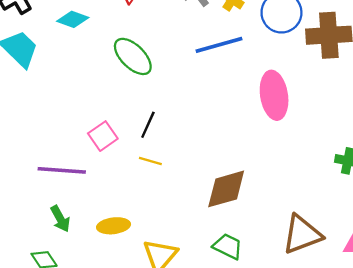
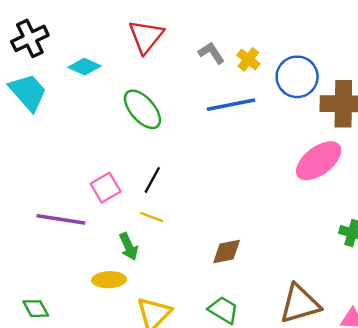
pink ellipse: (274, 95) -> (319, 161), moved, turned 57
brown diamond: (226, 189) -> (227, 251), size x0.7
green arrow: (60, 219) -> (129, 247), moved

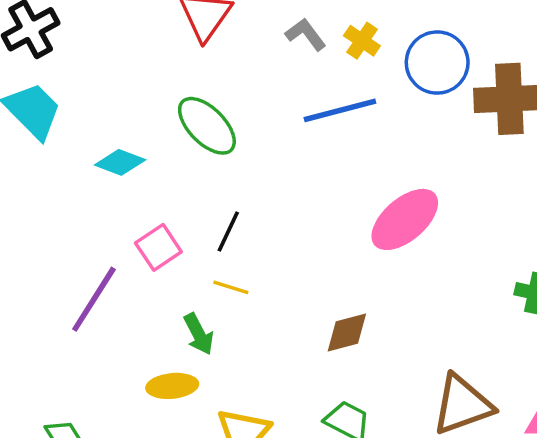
cyan diamond: (85, 67) -> (120, 162), moved
pink ellipse: (319, 161) -> (405, 219), moved
purple line: (61, 219) -> (94, 299), turned -63

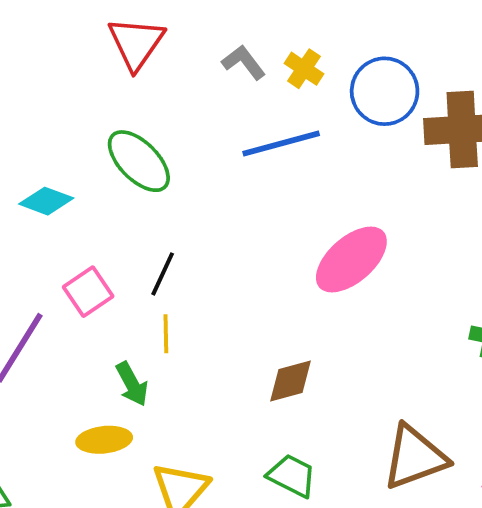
yellow line: (231, 287) -> (166, 334), turned 72

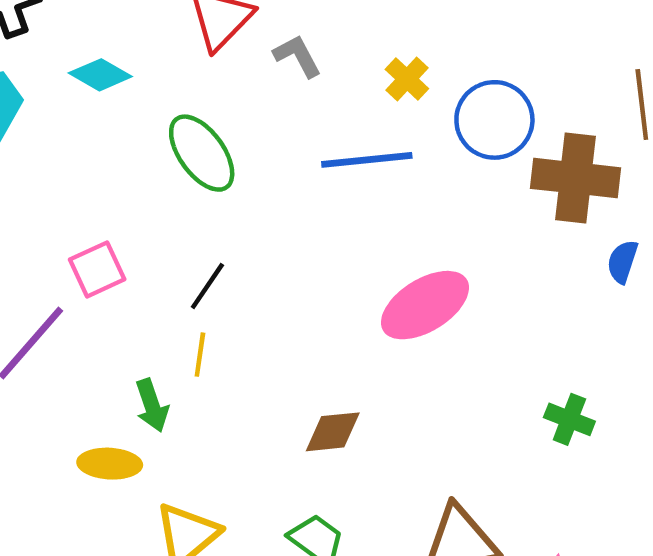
gray L-shape: (244, 62) -> (297, 56), moved
cyan diamond: (46, 201) -> (100, 75), moved
pink square: (88, 292) -> (97, 269), moved

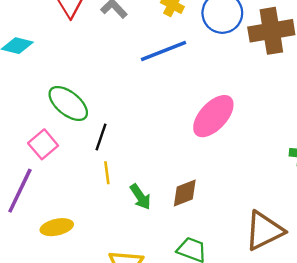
green ellipse: (202, 153) -> (68, 103), moved
green arrow: (152, 405) -> (140, 197), moved
yellow ellipse: (110, 464) -> (57, 227), moved

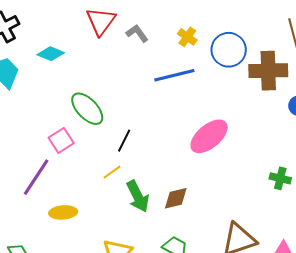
black line: (101, 137) -> (124, 141), moved
yellow line: (107, 173) -> (112, 172), turned 54
green arrow: (140, 197) -> (138, 196), size x1.4

